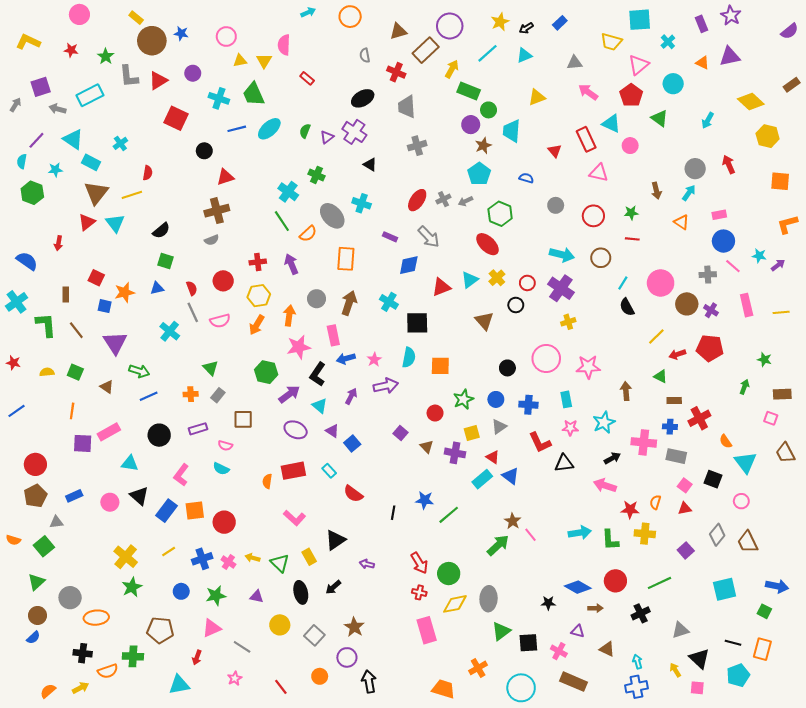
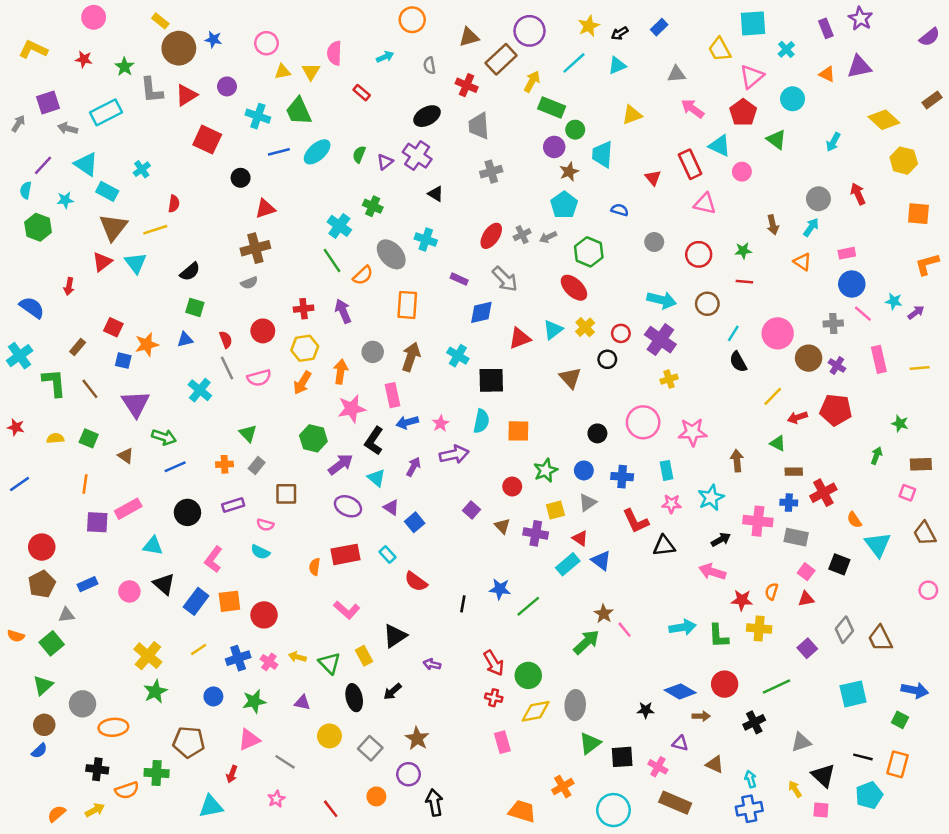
cyan arrow: (308, 12) -> (385, 57), moved
yellow trapezoid: (611, 42) -> (720, 49), turned 45
brown rectangle: (66, 295) -> (78, 347), turned 40
pink circle: (741, 501) -> (928, 590), moved
pink rectangle: (427, 630) -> (502, 742), size x0.7

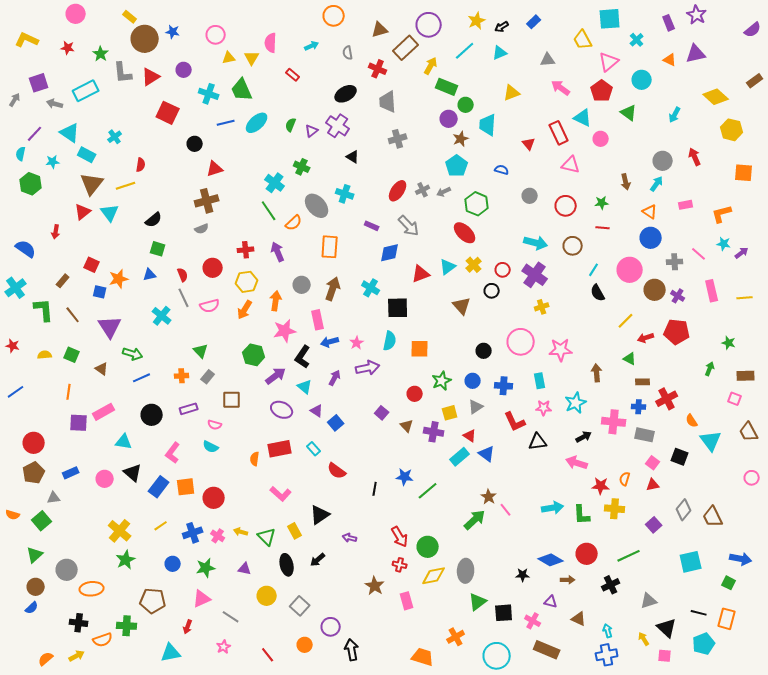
orange L-shape: (927, 264) -> (722, 214), moved
blue circle: (852, 284) -> (651, 238), moved
brown star: (417, 738) -> (375, 586), moved

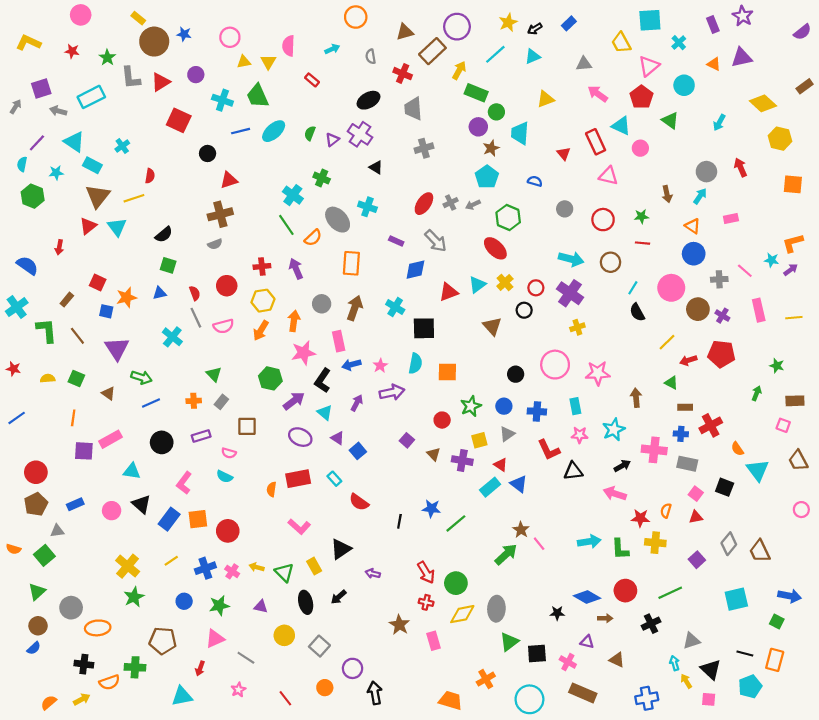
orange L-shape: (722, 214) -> (793, 243), moved
cyan arrow: (608, 631) -> (674, 663), moved

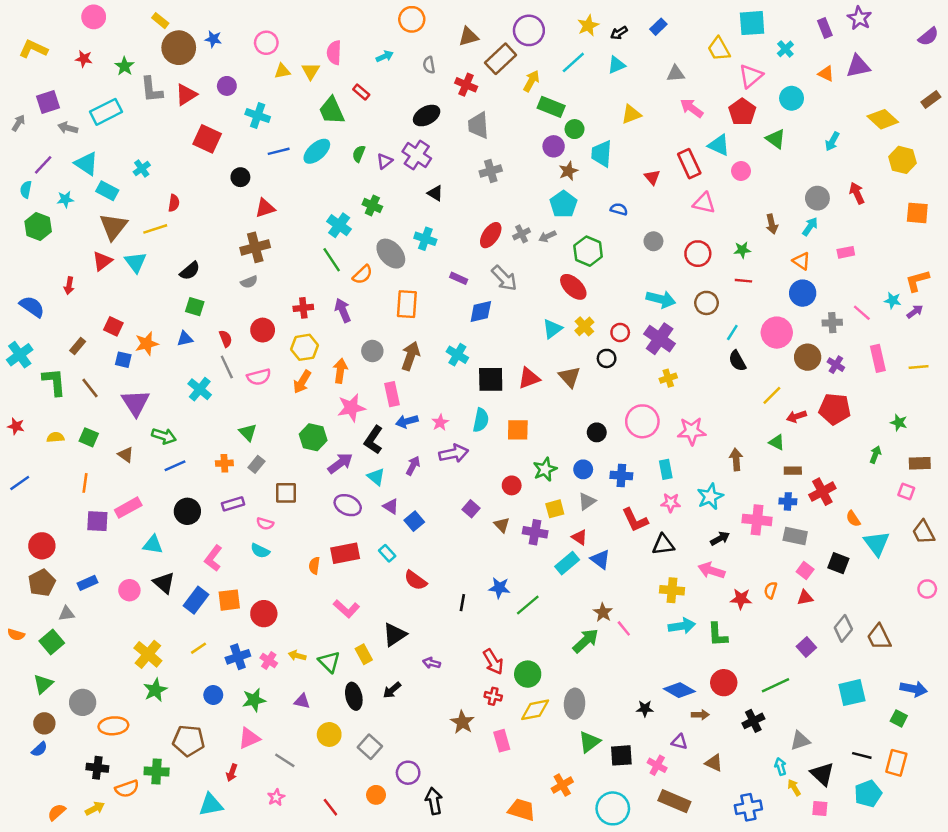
green trapezoid: (258, 96) -> (332, 111), moved
red triangle: (448, 292) -> (529, 378), moved
yellow cross: (655, 543) -> (672, 590), moved

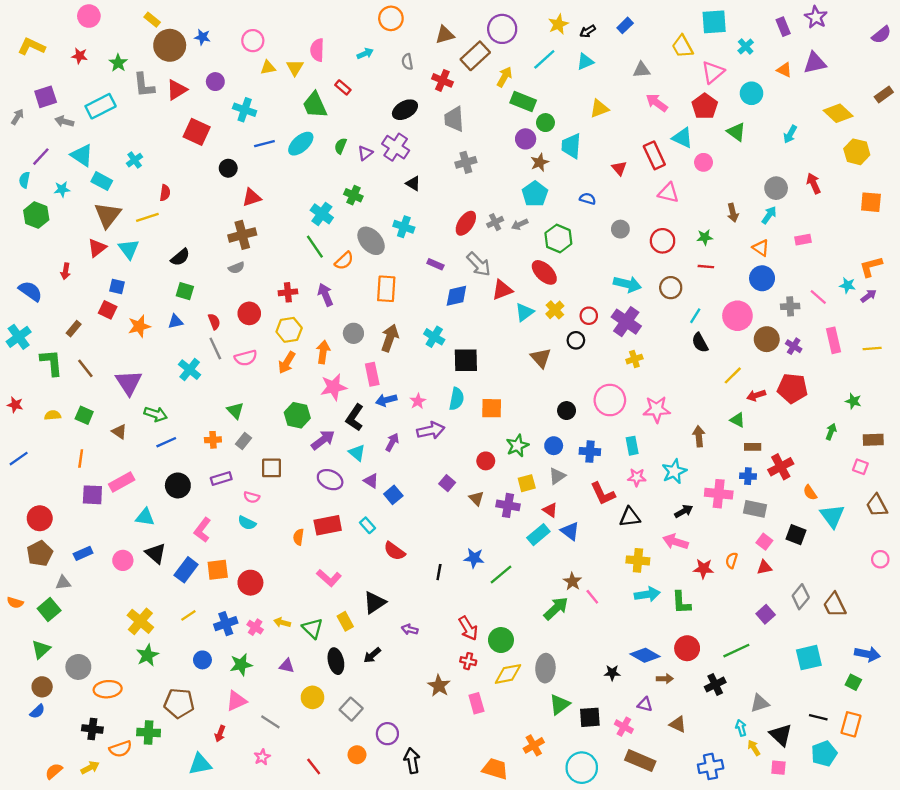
blue square: (123, 360) -> (117, 286), moved
red triangle: (529, 378) -> (502, 290), moved

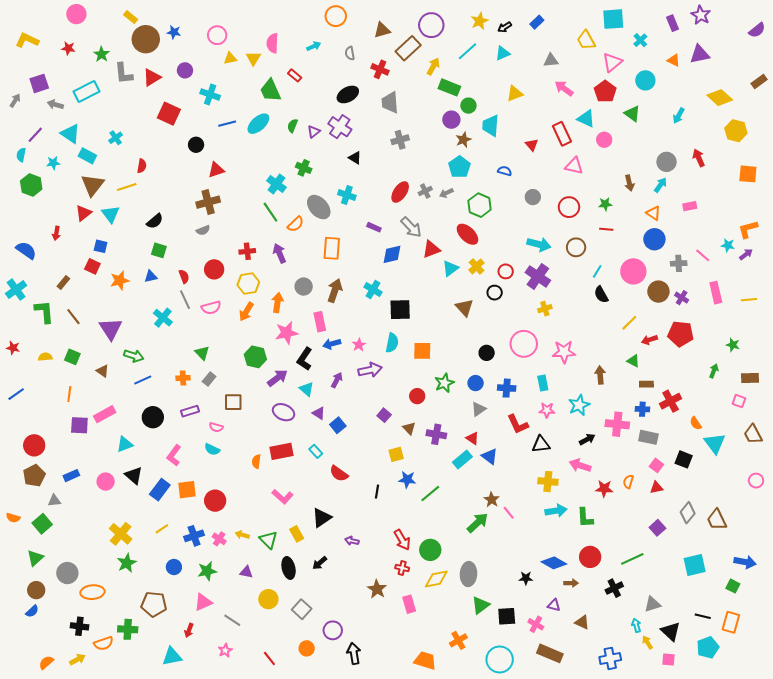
yellow square: (527, 483) -> (396, 454), moved
cyan triangle: (145, 517) -> (125, 444), turned -30

